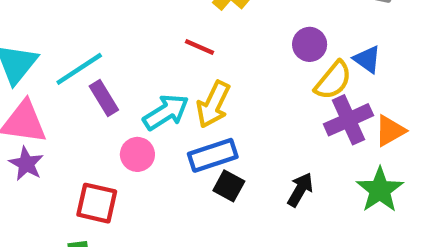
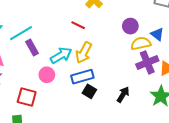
yellow semicircle: (333, 80) -> (141, 43), turned -144

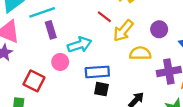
yellow semicircle: (141, 43) -> (140, 53), moved
yellow arrow: (84, 53) -> (123, 31), moved
black square: (89, 91) -> (101, 89), turned -32

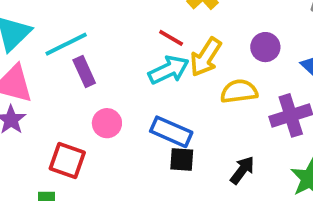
cyan arrow: (80, 45) -> (169, 70), moved
blue rectangle: (97, 72) -> (171, 132), turned 35

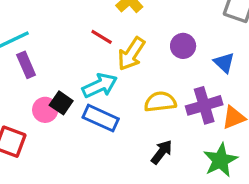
cyan arrow: (169, 70) -> (100, 86), moved
yellow semicircle: (239, 91) -> (160, 102), moved
black square: (182, 159) -> (61, 103), moved, turned 30

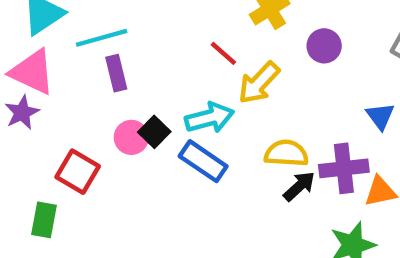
purple circle: (183, 46) -> (324, 46), moved
black arrow: (162, 152) -> (299, 186), moved

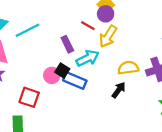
purple circle: (324, 46) -> (106, 14), moved
purple rectangle: (116, 73) -> (67, 44), moved
blue rectangle: (203, 161) -> (75, 81), moved
black arrow: (299, 186) -> (119, 90), moved

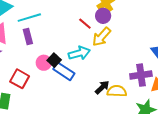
purple rectangle: (67, 44) -> (28, 37), moved
yellow semicircle: (128, 68) -> (117, 91), moved

